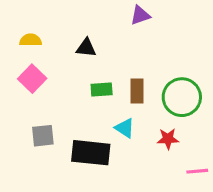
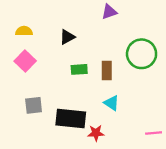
black triangle: (86, 48) -> (67, 37), turned -35
green circle: (182, 97) -> (142, 54), moved
cyan triangle: (125, 128) -> (112, 103), moved
red star: (168, 139) -> (96, 133), moved

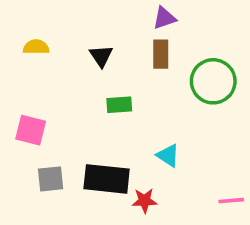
black triangle: (67, 37) -> (101, 56), turned -35
pink square: (25, 61) -> (31, 130), moved, turned -30
brown rectangle: (107, 71) -> (161, 54), moved
gray square: (34, 105) -> (51, 179), moved

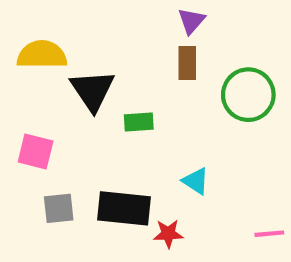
purple triangle: (164, 18) -> (191, 21), turned -30
yellow semicircle: (36, 47) -> (42, 55), size x1.6
black triangle: (101, 56) -> (92, 90), moved, size x1.6

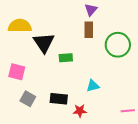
cyan triangle: (196, 181) -> (93, 86), turned -48
gray square: (59, 208) -> (28, 99), turned 35
black rectangle: (124, 208) -> (59, 99), size x0.7

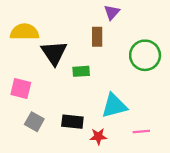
brown rectangle: (89, 30) -> (97, 37), moved
cyan triangle: (93, 86) -> (114, 106), size x1.6
pink line: (128, 111) -> (141, 132), moved

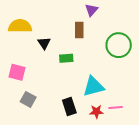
black triangle: (54, 53) -> (44, 43), size x0.6
black rectangle: (72, 122) -> (69, 107), moved, turned 66
red star: (98, 136) -> (96, 112), moved

